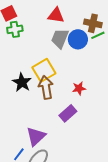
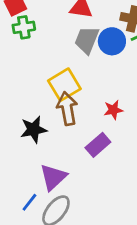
black star: (22, 82) -> (34, 129), moved, turned 30

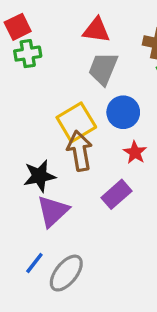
blue circle: (112, 41) -> (123, 112), moved
red star: (113, 110) -> (135, 152), turned -30
purple triangle: (53, 177) -> (53, 211), moved

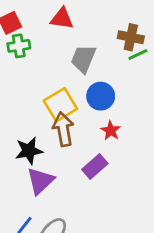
red triangle: (96, 30) -> (62, 19), moved

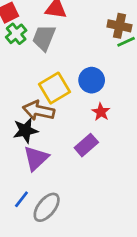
green cross: (19, 46) -> (16, 34), turned -30
gray trapezoid: (83, 59) -> (44, 38), moved
brown arrow: (63, 129) -> (39, 111), moved, turned -68

